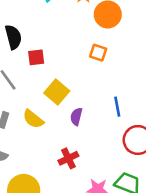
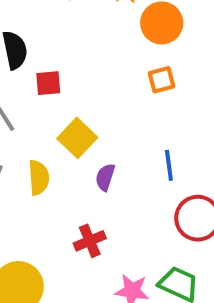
orange square: (98, 53) -> (161, 80), moved, turned -36
yellow semicircle: (33, 119) -> (39, 178), turned -135

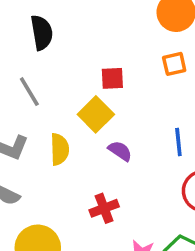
red square: (48, 83) -> (112, 78), moved
purple semicircle: (105, 177) -> (120, 151), turned 105

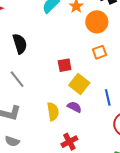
yellow square: (96, 114) -> (79, 84), moved
yellow semicircle: (60, 149) -> (53, 111), moved

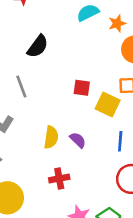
black semicircle: (20, 44) -> (38, 46), turned 36
yellow square: (79, 84) -> (108, 105), moved, turned -30

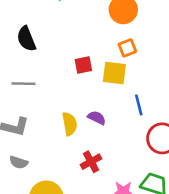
black semicircle: (38, 46) -> (26, 39), turned 140
gray line: (21, 86) -> (24, 84), turned -50

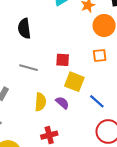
yellow square: (114, 73) -> (74, 82), moved
gray line: (24, 84) -> (28, 68), moved
blue line: (139, 105) -> (97, 101), turned -49

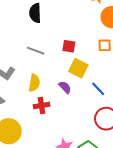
yellow semicircle: (40, 102) -> (34, 83), moved
red cross: (49, 135) -> (41, 105), moved

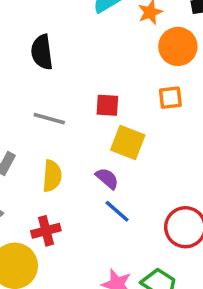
blue line: (98, 89) -> (117, 211), moved
red cross: (41, 105) -> (46, 231), moved

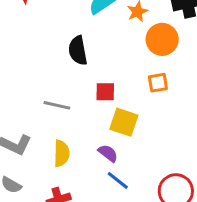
black semicircle: (42, 52) -> (78, 50), moved

